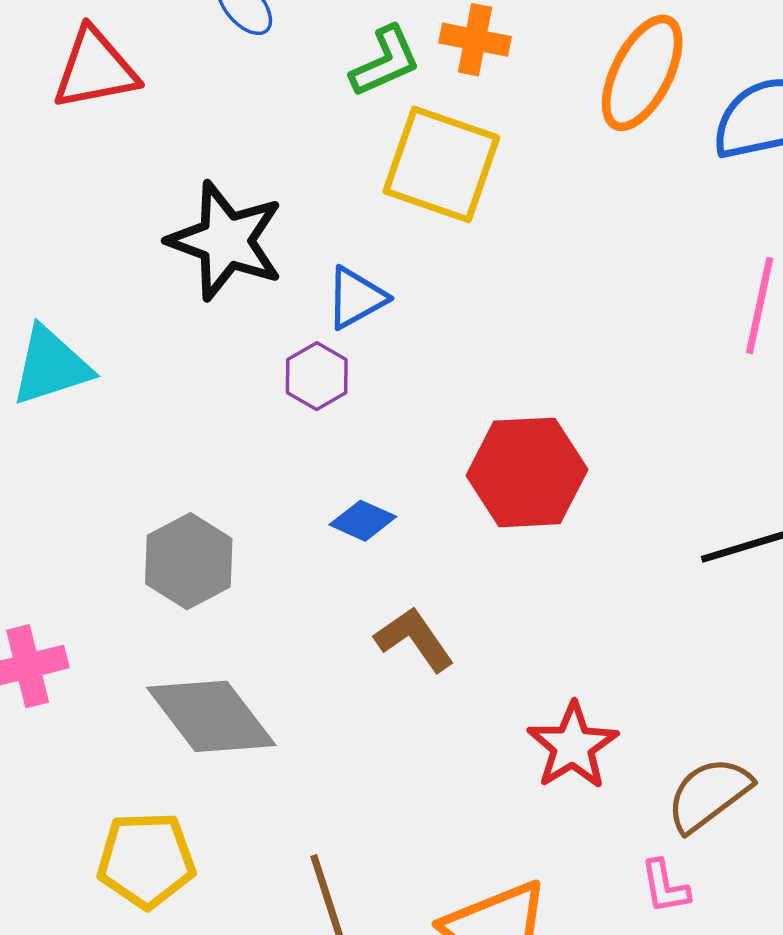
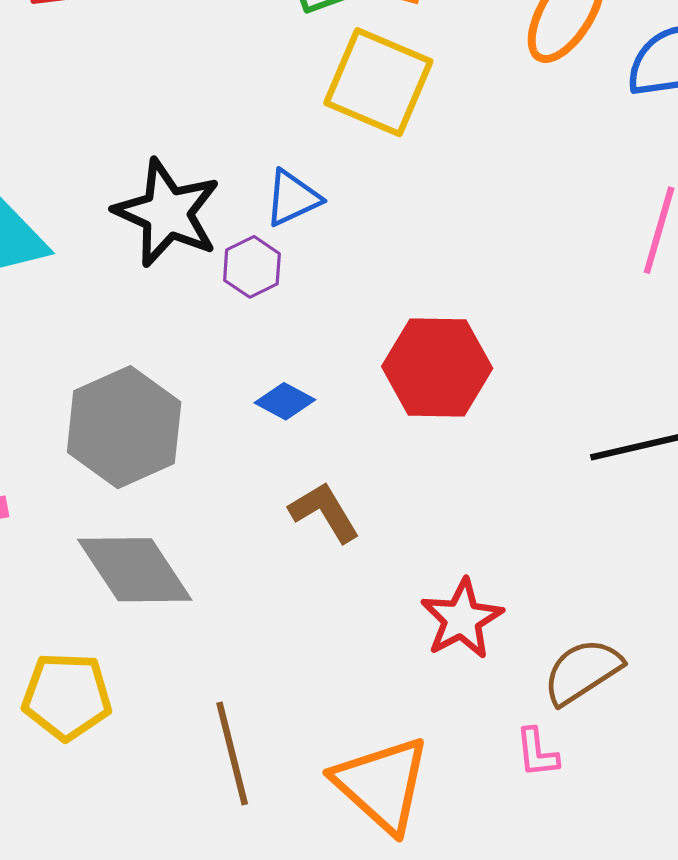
black star: (226, 241) -> (167, 213), moved
gray hexagon: (189, 561) -> (124, 427), size x1.4

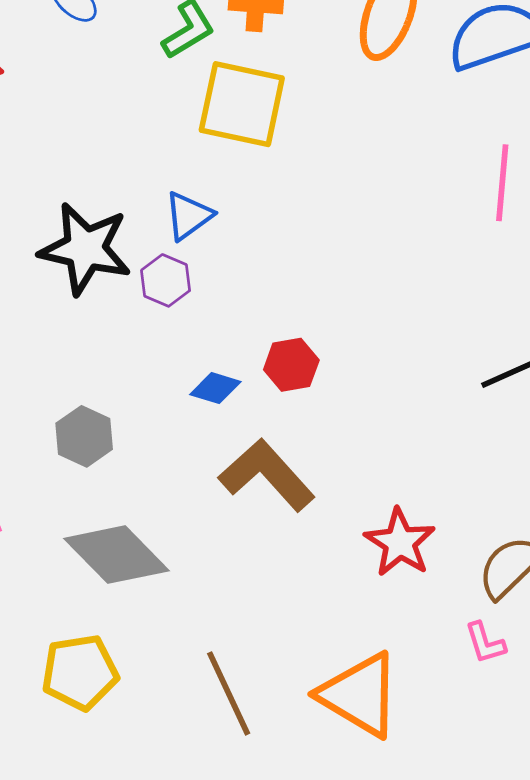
red hexagon: (437, 367) -> (291, 365), moved, size x0.6
gray hexagon: (124, 427) -> (84, 436), size x0.6
brown L-shape: (324, 512) -> (267, 475), size x1.5

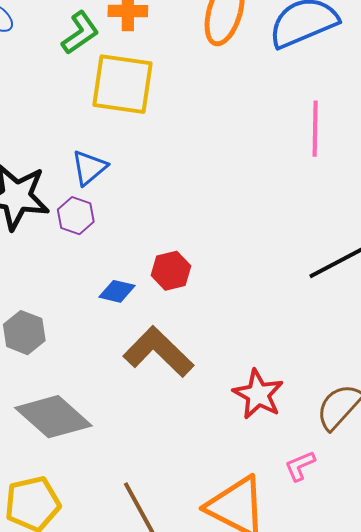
pink L-shape: (485, 643) -> (300, 466), moved, turned 88

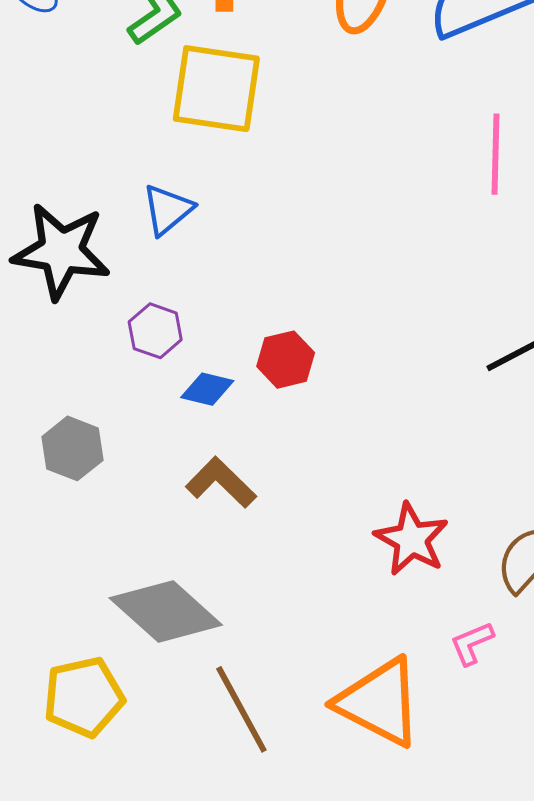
purple hexagon: (76, 216) -> (155, 331), moved
brown L-shape: (158, 352) -> (221, 482), moved, size x0.7
gray diamond: (53, 417) -> (166, 611), moved

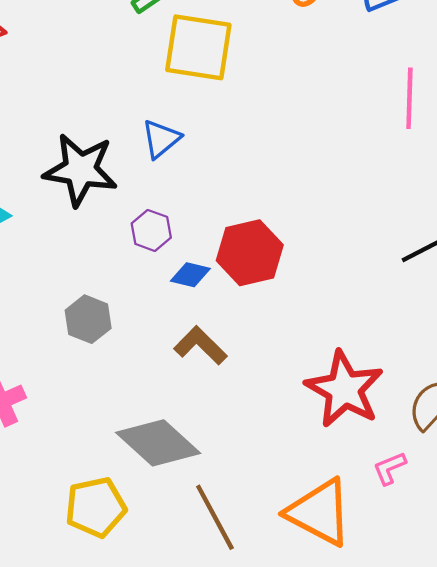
red hexagon: (286, 360) -> (250, 253), size x1.5
red star: (412, 539) -> (344, 389), size x1.4

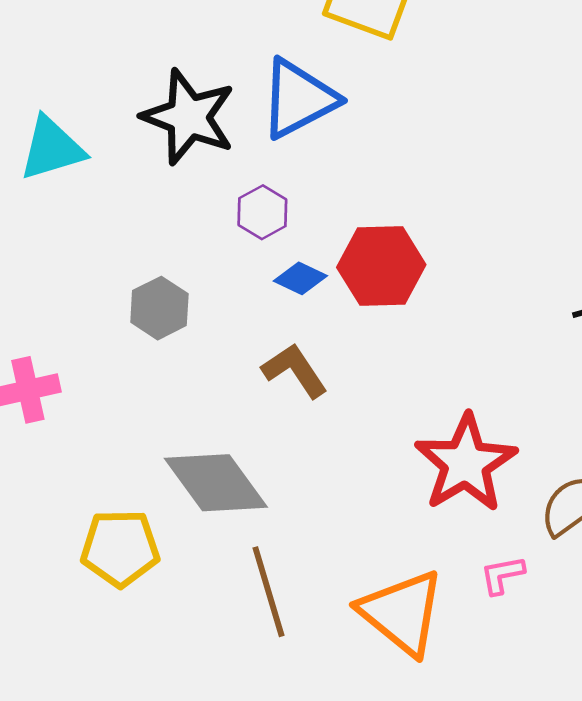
blue triangle: (161, 139) -> (299, 99), size x1.6

